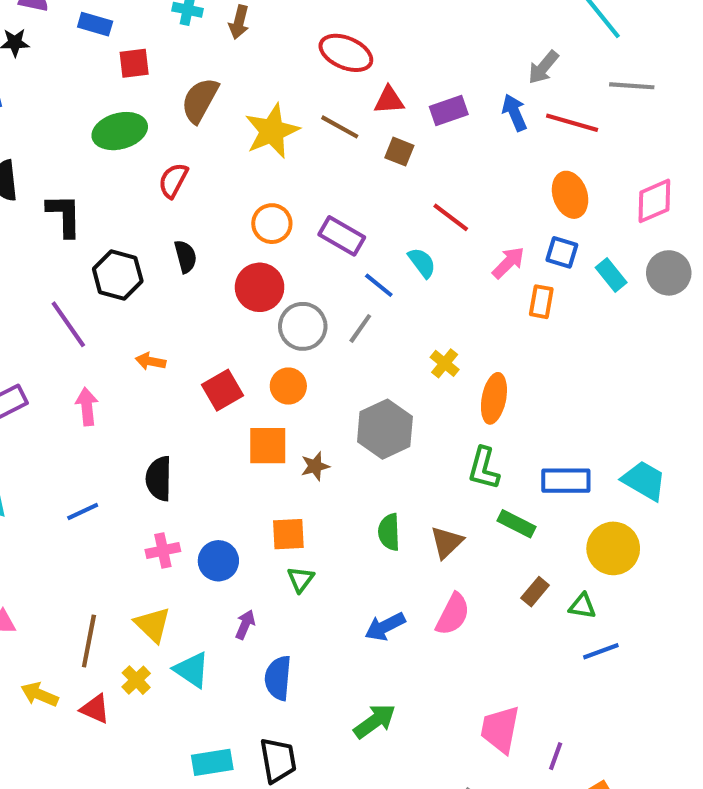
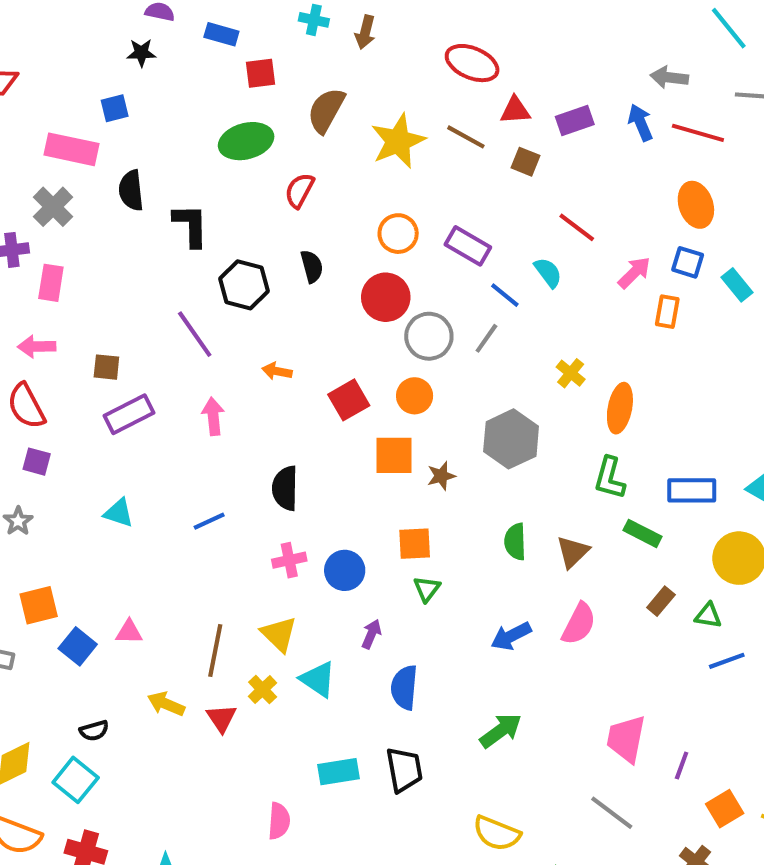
gray arrow: (543, 67) -> (669, 77), turned 57
red triangle: (95, 709) -> (221, 718), turned 32

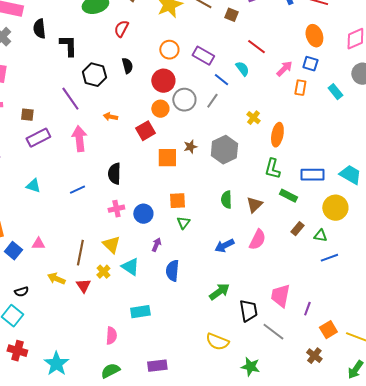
cyan rectangle: (737, 285) -> (335, 92), moved
orange circle: (415, 396) -> (160, 109), moved
pink arrow: (213, 416) -> (79, 139), size x1.4
brown star: (441, 476) -> (190, 147), moved
black trapezoid: (404, 770) -> (248, 311), moved

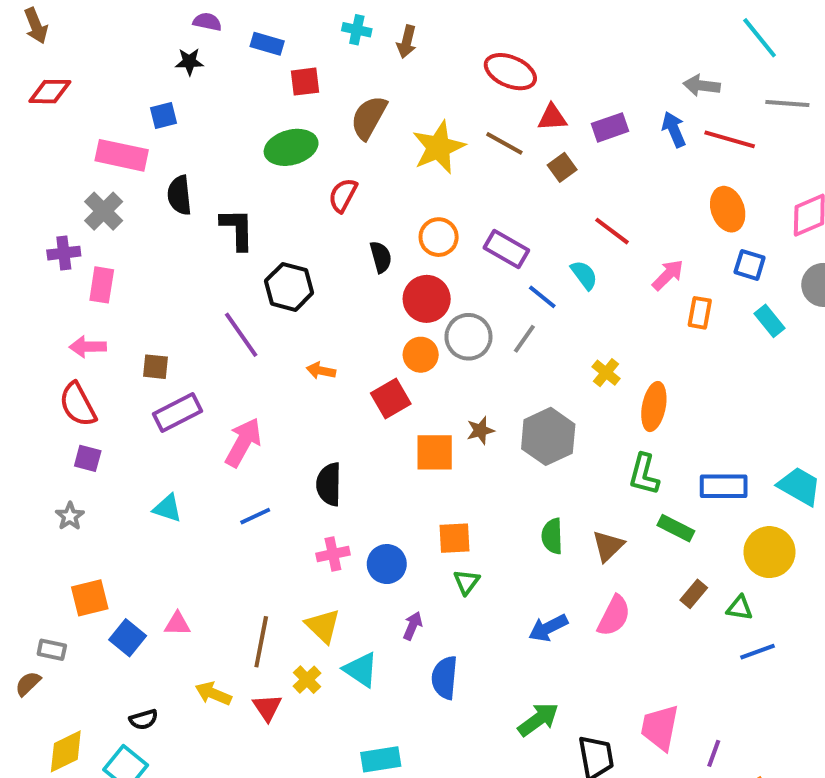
brown square: (231, 15) -> (562, 167), turned 32
blue square: (310, 64) -> (750, 265), moved
black semicircle: (127, 66) -> (381, 257), moved
pink arrow: (79, 139) -> (243, 442), moved, turned 35

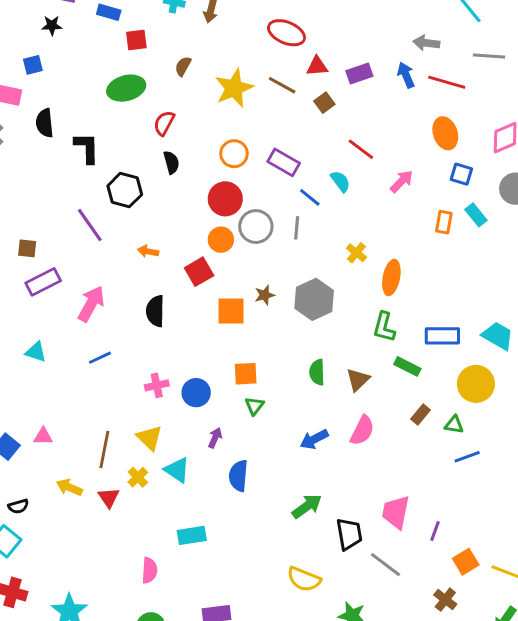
brown semicircle: (369, 117) -> (183, 66), size x0.6
black semicircle: (381, 257) -> (171, 162), moved
orange rectangle: (700, 313) -> (444, 222), moved
gray line: (524, 339) -> (297, 228), turned -30
black semicircle: (329, 484) -> (155, 311), moved

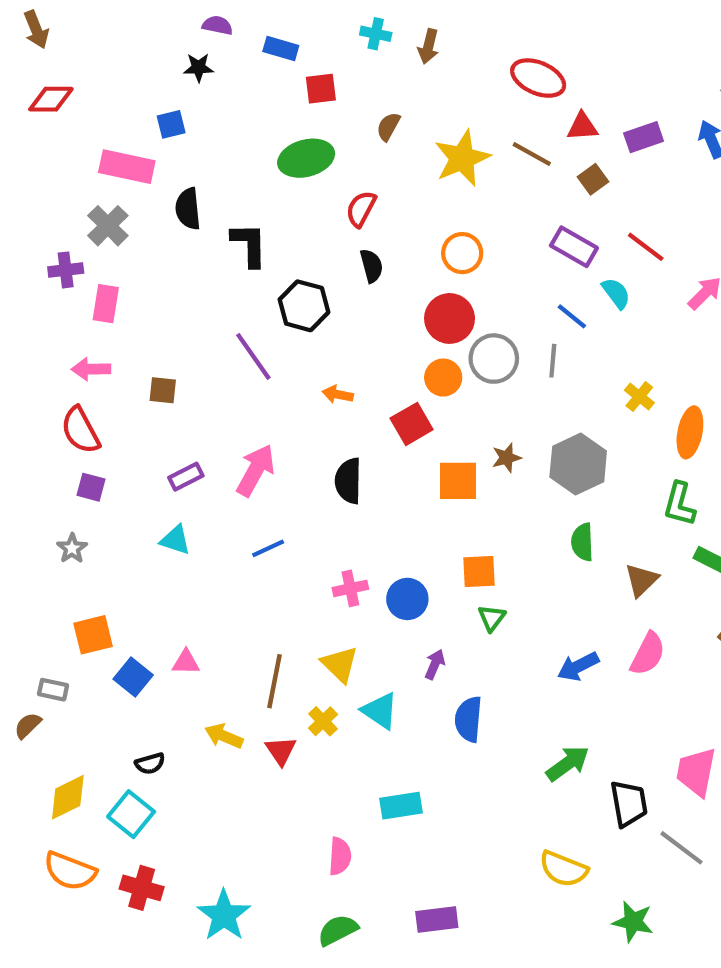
purple rectangle: (284, 162) -> (574, 247), moved
purple rectangle: (43, 282) -> (186, 477), moved, size x0.7
green semicircle: (317, 372) -> (582, 542), moved

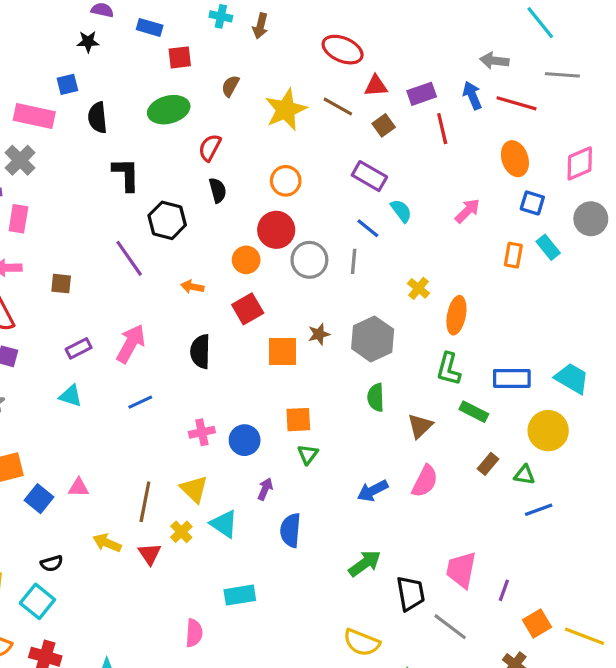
black semicircle: (188, 209) -> (98, 118), moved
red line: (646, 247) -> (442, 129), moved, turned 40
orange circle: (443, 378) -> (246, 260), moved

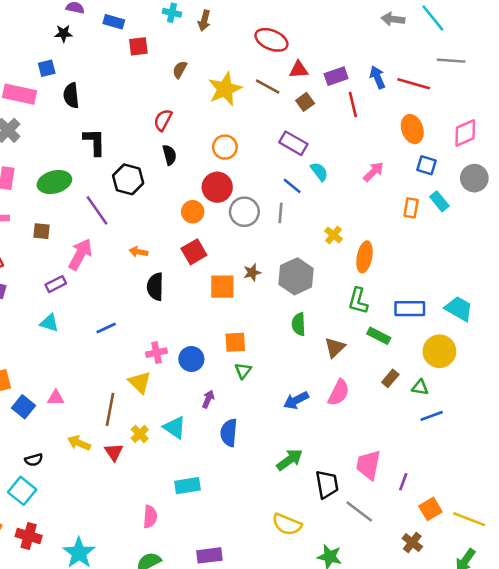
gray arrow: (494, 61) -> (393, 19), moved
green ellipse: (169, 110) -> (54, 182), moved
orange arrow: (192, 287) -> (138, 252), moved
pink arrow: (131, 344) -> (80, 254), moved
yellow triangle: (194, 489) -> (140, 382), moved

